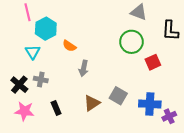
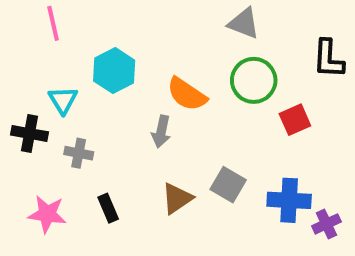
gray triangle: (139, 12) -> (244, 23), moved
cyan hexagon: (46, 29) -> (114, 71), moved
orange semicircle: (69, 46) -> (187, 94), moved, size x1.5
black cross: (19, 85) -> (29, 133), moved, turned -30

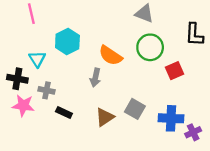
black rectangle: (108, 208) -> (64, 112), moved, turned -42
pink star: (47, 214) -> (23, 105), moved

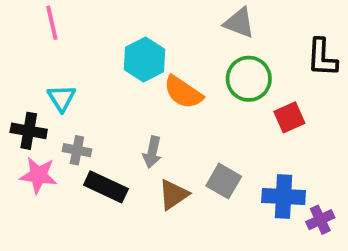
cyan hexagon: (67, 41) -> (145, 59), moved
gray arrow: (95, 78) -> (152, 152), moved
black rectangle: (64, 112) -> (106, 187), size x1.5

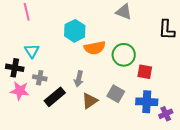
green circle: (249, 79) -> (124, 55), moved
orange semicircle: (183, 92) -> (95, 48), turned -45
red square: (289, 117) -> (145, 72), moved, turned 35
black rectangle: (106, 187) -> (55, 97), turned -65

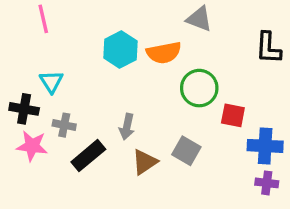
orange semicircle: (95, 48) -> (164, 53), moved
blue cross: (147, 102) -> (265, 146), moved
purple cross: (166, 114) -> (267, 183), turned 32

